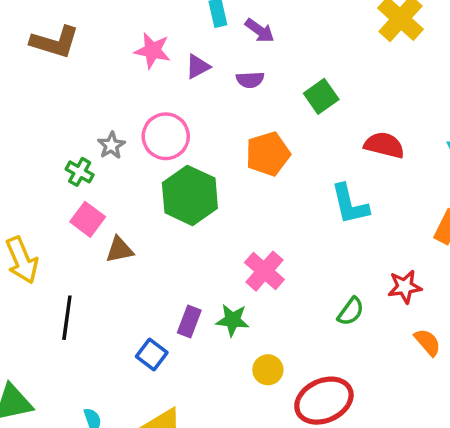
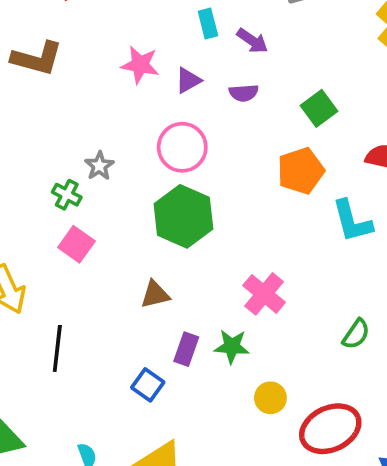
pink circle: (166, 136) -> (182, 147), moved
orange pentagon: (268, 154) -> (301, 171), moved
brown triangle: (120, 250) -> (155, 295), moved

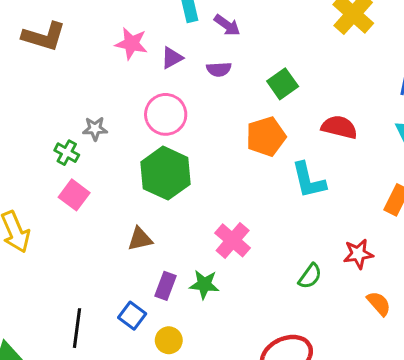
gray star: (99, 166) -> (95, 129), turned 30
black line: (57, 348) -> (77, 328), moved
yellow circle: (270, 398) -> (169, 340), moved

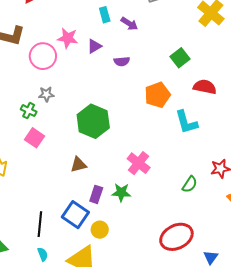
purple semicircle: (219, 69) -> (122, 61), moved
green square: (283, 84) -> (180, 58), moved
pink circle: (166, 114) -> (43, 56), moved
blue square: (132, 316) -> (75, 215), size x1.5

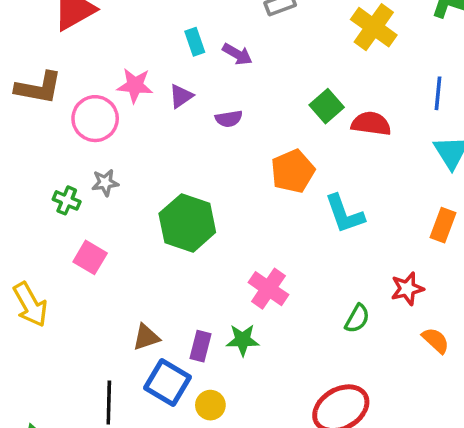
red semicircle: (205, 87) -> (371, 124), moved
green cross: (29, 111) -> (67, 200), moved
brown triangle: (78, 165) -> (146, 337), moved

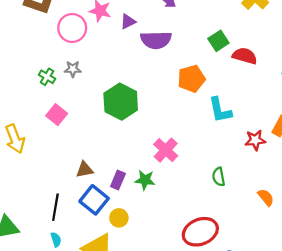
purple semicircle: (229, 119) -> (156, 40), size x1.8
red star: (407, 289) -> (255, 140), moved
green semicircle: (357, 319) -> (219, 177), turned 132

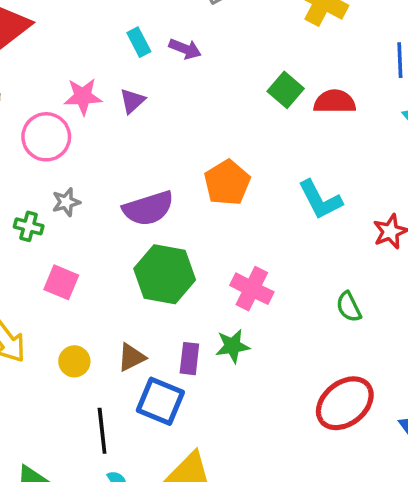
purple semicircle: (156, 40) -> (148, 208), moved
orange pentagon: (191, 79) -> (227, 183), moved
green hexagon: (121, 102) -> (165, 274), moved
yellow circle: (119, 218) -> (74, 361), moved

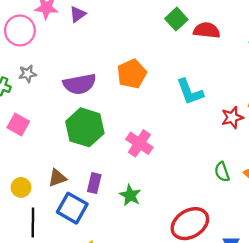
green semicircle: (349, 307) -> (222, 172), moved
green star: (232, 346) -> (130, 195), moved, turned 30
yellow circle: (74, 361) -> (21, 187), moved

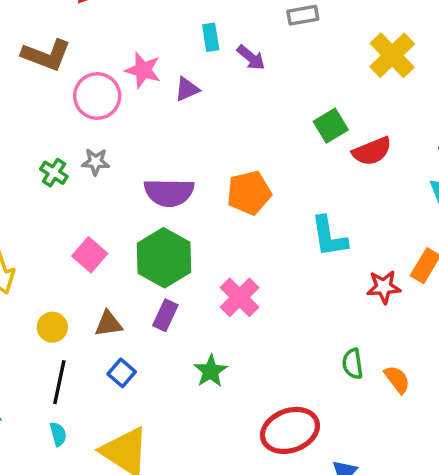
red semicircle: (207, 30) -> (372, 151), turned 140
pink square: (18, 125) -> (90, 255), moved
purple rectangle: (94, 183) -> (165, 315), moved
blue square: (72, 208) -> (122, 373), size x0.6

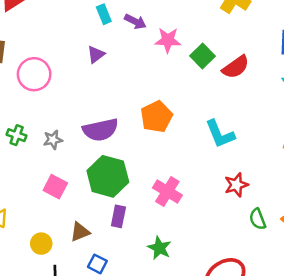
pink star: (143, 70) -> (168, 40), moved
gray star: (96, 162) -> (53, 140), moved
red star: (384, 287) -> (236, 185), moved

